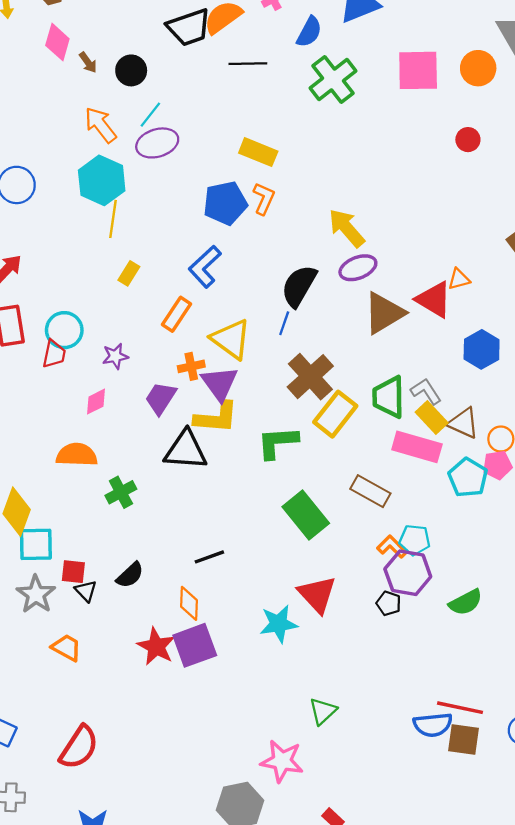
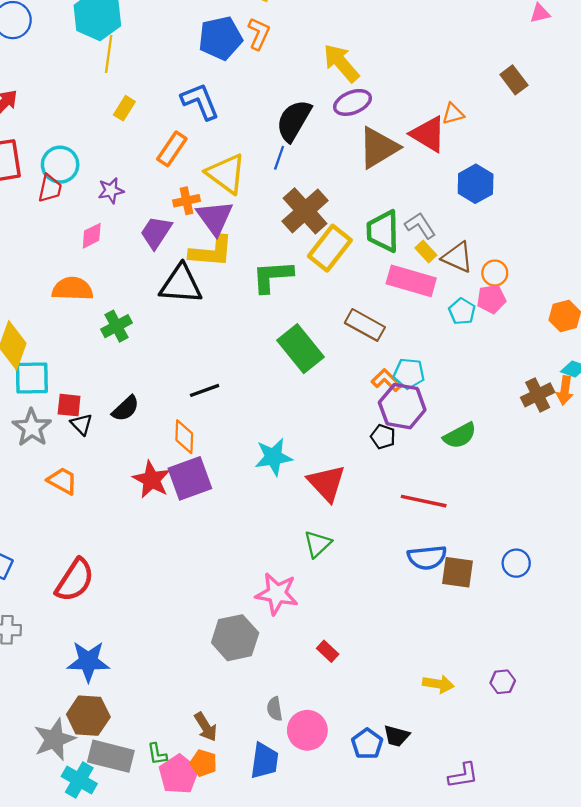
blue L-shape: (205, 267) -> (200, 101), turned 111
yellow rectangle: (432, 417) -> (426, 252), size x0.7
cyan pentagon: (468, 478) -> (462, 311), size x0.7
red triangle: (317, 594) -> (327, 483), moved
red line: (460, 708) -> (424, 501), moved

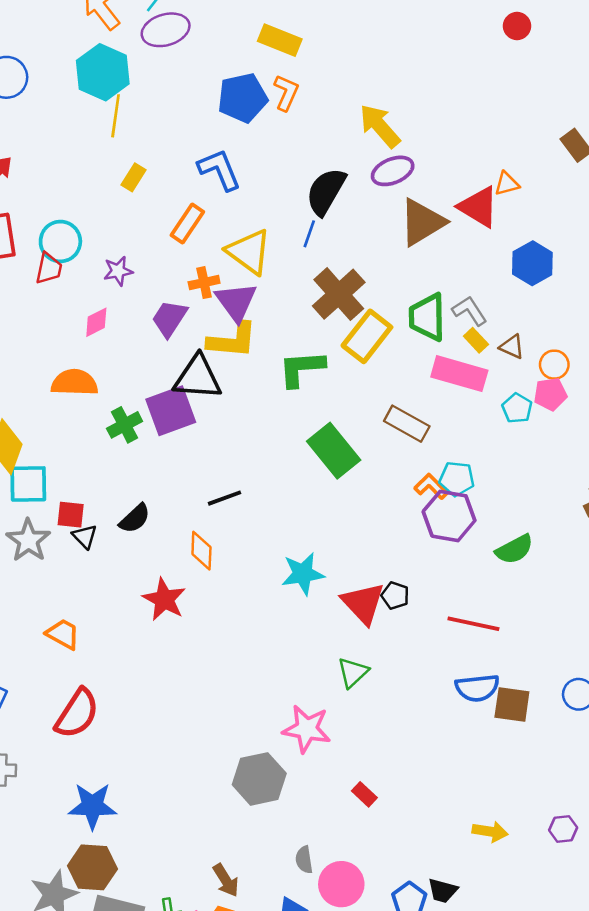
brown triangle: (457, 257) -> (512, 347), size x0.7
black pentagon: (383, 437) -> (395, 596), moved
purple square: (190, 478) -> (171, 411), moved
orange trapezoid: (62, 481) -> (63, 634), moved

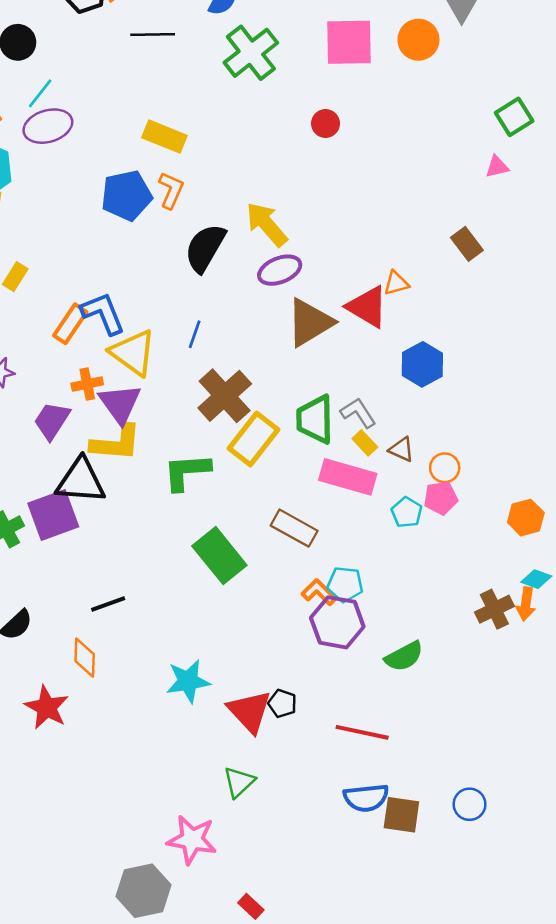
red circle: (517, 26) -> (325, 123), moved
blue L-shape: (219, 170) -> (103, 313), moved
black semicircle: (326, 191) -> (205, 248), moved

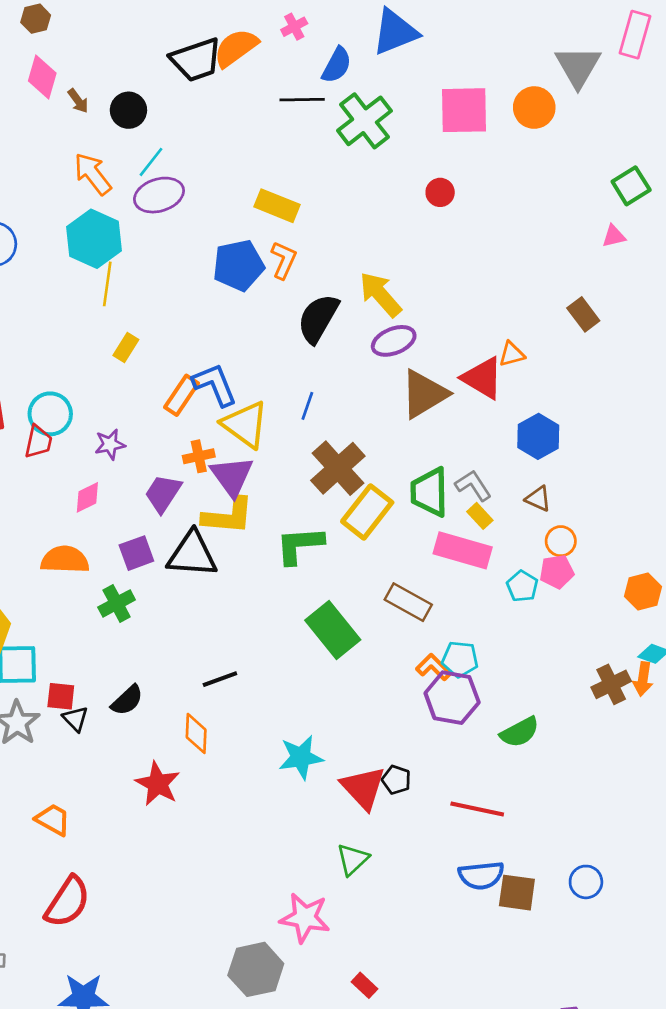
black line: (153, 34) -> (302, 100), moved
brown triangle: (401, 449) -> (538, 499), moved
purple square: (53, 515) -> (136, 553), moved, size x0.7

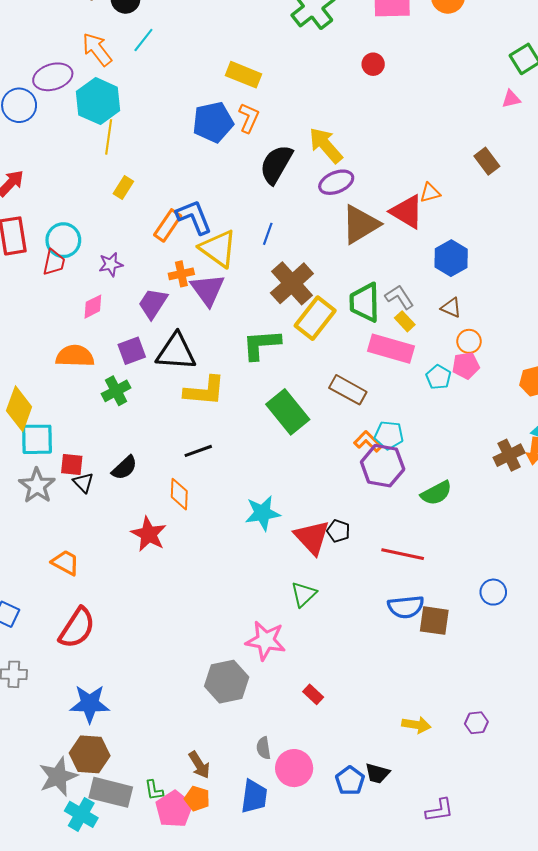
purple ellipse: (159, 195) -> (53, 77), moved
yellow L-shape: (228, 516) -> (205, 391), moved
blue circle: (586, 882) -> (493, 592), moved

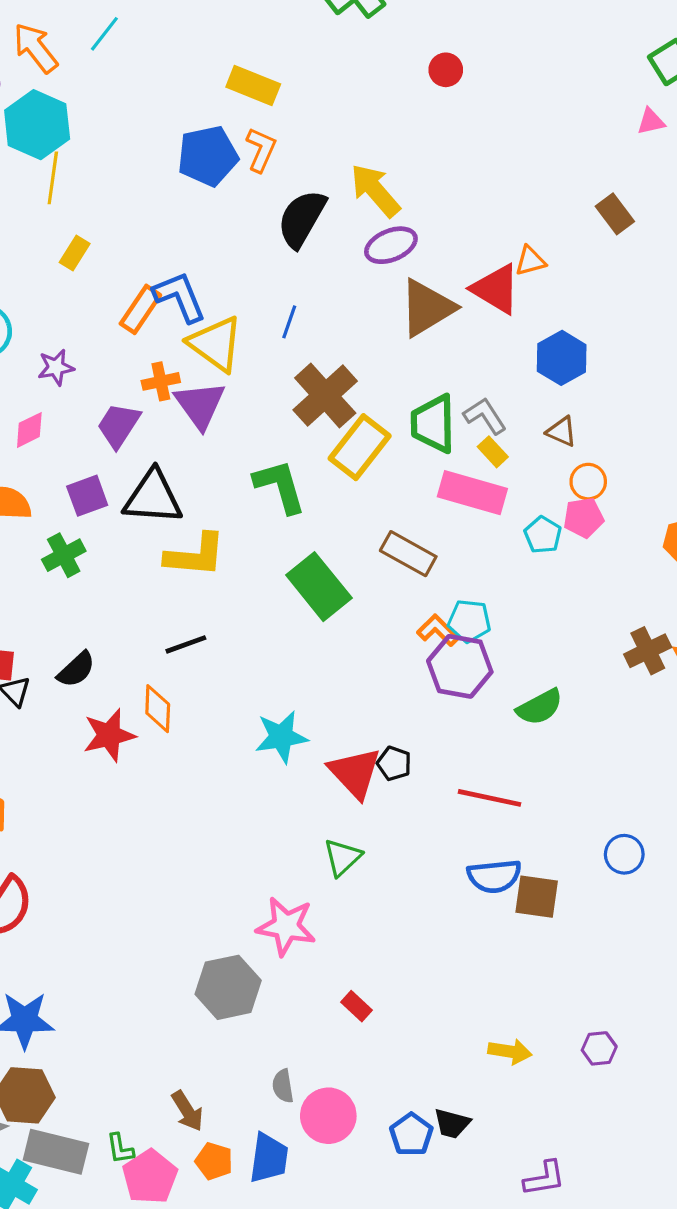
green L-shape: (261, 344) -> (280, 486), turned 78
red star: (149, 534) -> (109, 735), moved, turned 30
orange pentagon: (197, 799) -> (214, 1161), moved

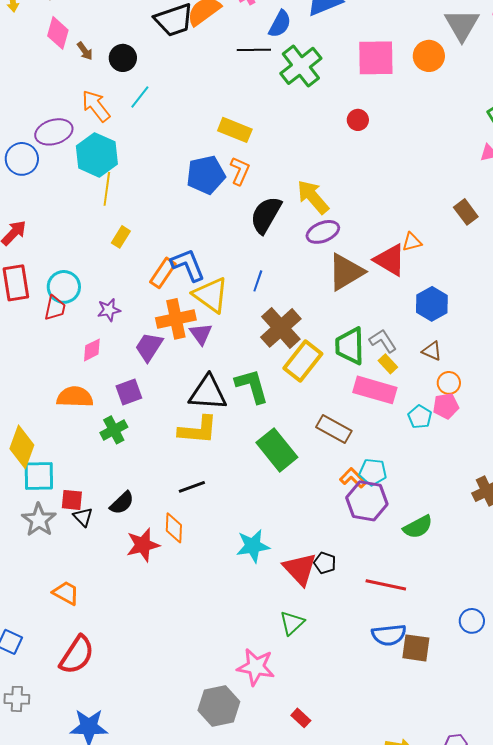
orange cross: (161, 381) -> (176, 319), size x1.6
purple triangle: (200, 405) -> (201, 334), size x0.7
black triangle: (153, 497) -> (208, 393), moved

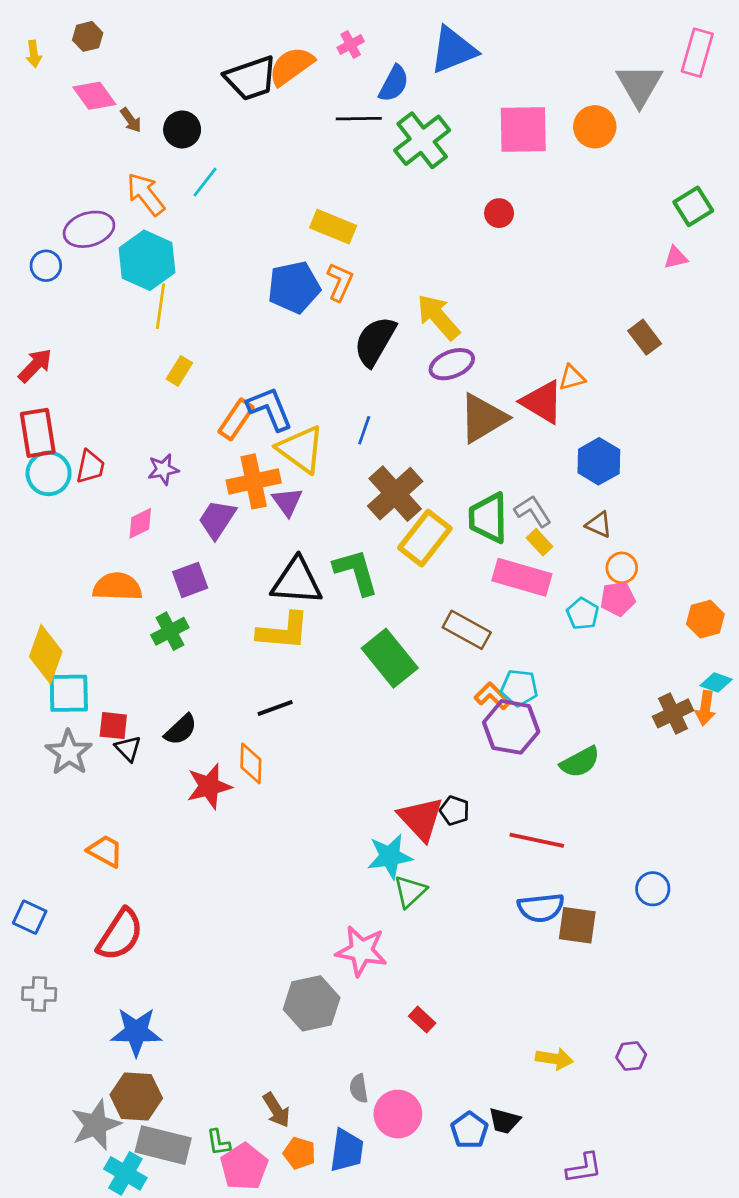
pink diamond: (58, 33) -> (94, 96), turned -52
blue circle: (22, 159) -> (46, 266), size x0.7
cyan circle: (64, 287) -> (49, 473), moved
cyan star: (253, 546) -> (390, 856), moved

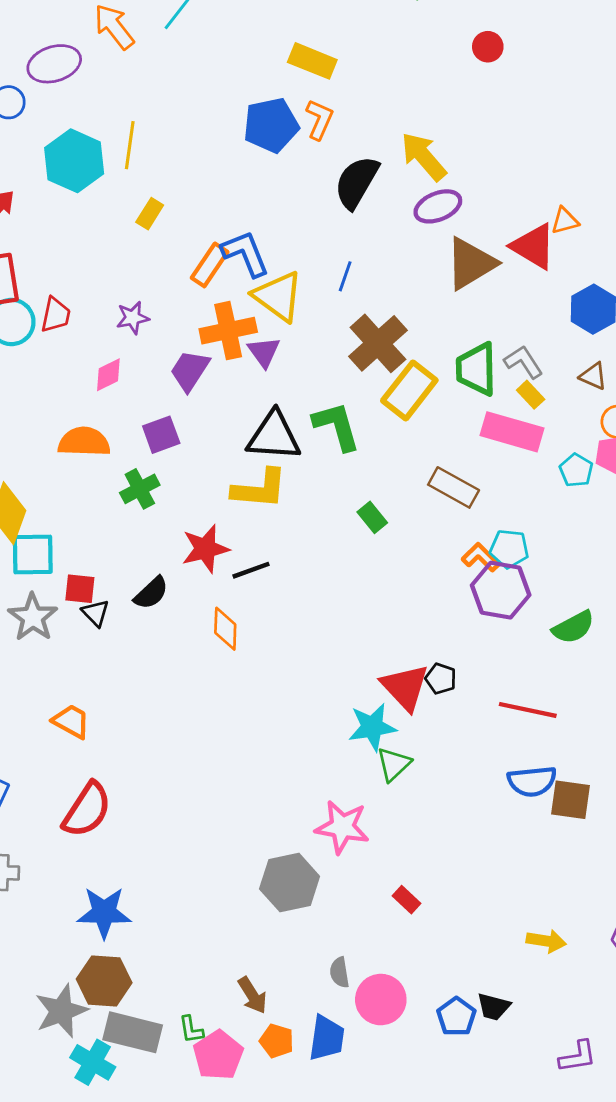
cyan hexagon: (147, 260) -> (74, 161), moved
green rectangle: (390, 658) -> (372, 517), size x0.5
red star: (209, 786) -> (205, 549), moved

